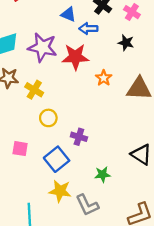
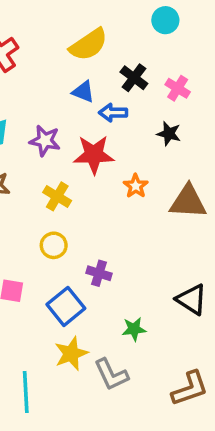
purple star: (42, 47) -> (45, 141), size x0.7
yellow cross: (34, 90) -> (57, 196), moved
yellow star: (60, 191) -> (71, 354), turned -30

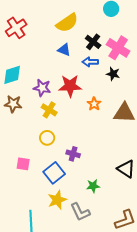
pink cross: (178, 88) -> (118, 48), size x1.6
blue arrow: (113, 113) -> (90, 62), moved
purple star: (45, 141) -> (42, 88), moved

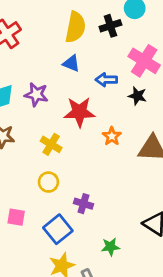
yellow semicircle: (67, 23) -> (75, 27), turned -45
black cross: (93, 42) -> (110, 26), moved, turned 35
purple star: (42, 88) -> (36, 94), moved

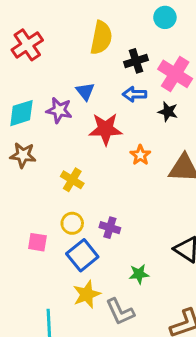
black cross: (110, 26) -> (136, 61), moved
blue triangle: (71, 63) -> (85, 91), moved, turned 30
yellow cross: (51, 144) -> (72, 180), moved
yellow circle: (48, 182) -> (72, 223), moved

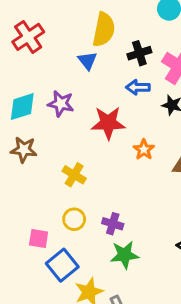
blue triangle: (85, 91) -> (87, 61), moved
blue square: (82, 255) -> (62, 265), moved
green star: (139, 274) -> (125, 255), moved, size x1.4

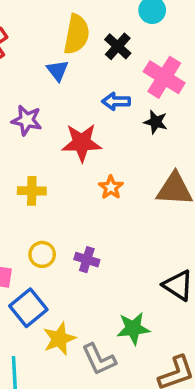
black cross: (139, 53) -> (118, 46), moved, turned -30
orange star: (144, 150) -> (111, 187), moved
yellow cross: (74, 175) -> (32, 191), moved, turned -30
green star: (125, 255) -> (133, 328), moved

